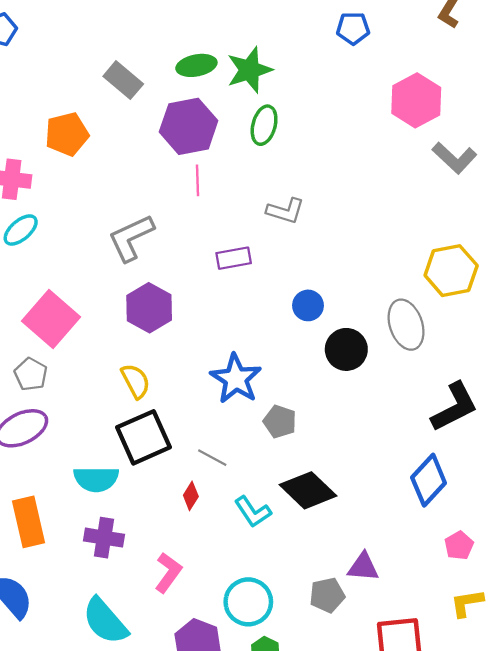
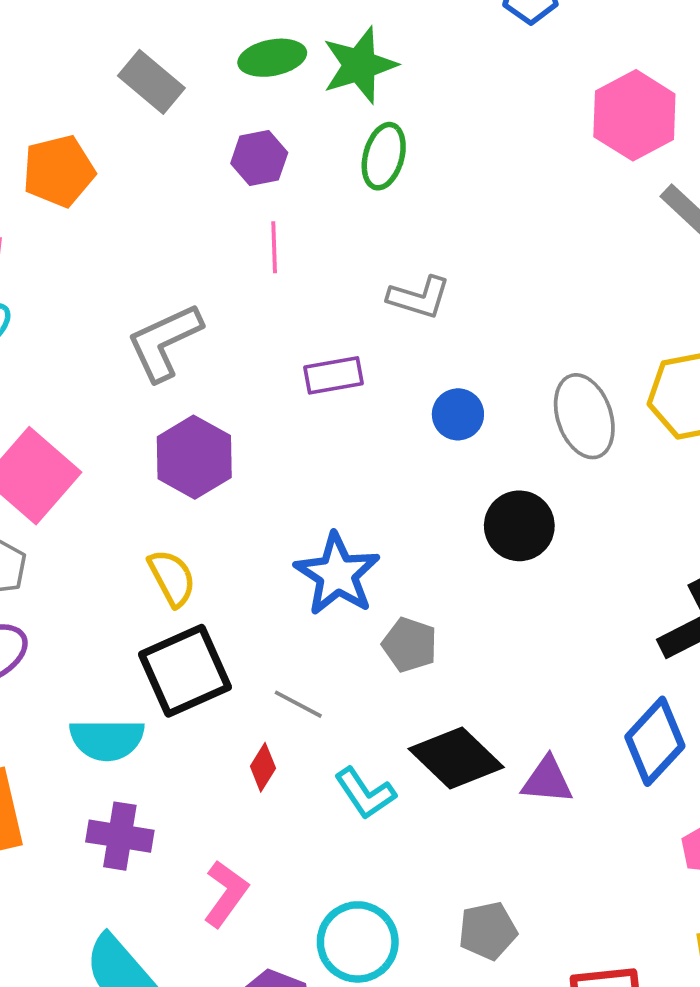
purple hexagon: (189, 126) -> (259, 158), size x0.6
blue circle: (308, 305) -> (458, 414), moved
gray ellipse: (406, 325) -> (584, 416), moved
purple triangle: (363, 567) -> (547, 780), moved

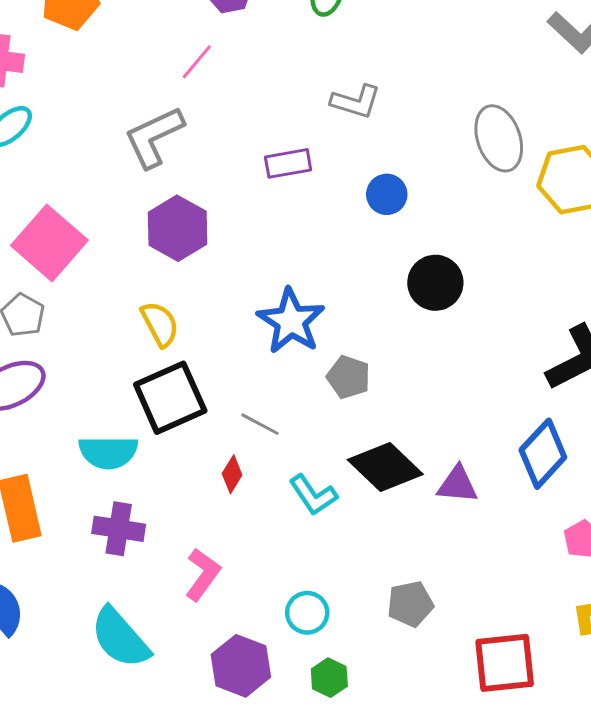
pink line: (274, 247) -> (197, 62), moved, turned 42
gray ellipse: (584, 416) -> (499, 138), moved
cyan circle: (358, 942) -> (307, 613), size x0.7

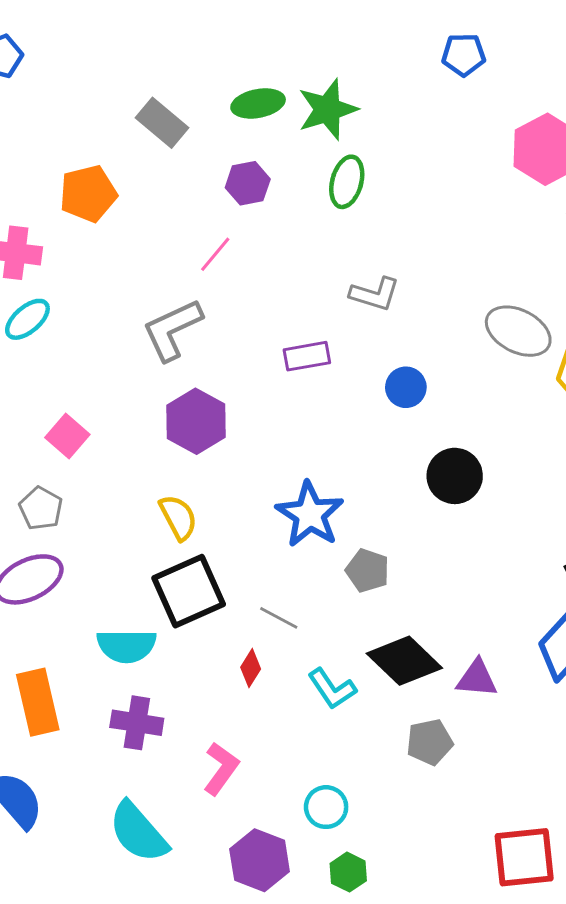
gray ellipse: (499, 138) -> (518, 331), turned -44
pink square: (49, 243) -> (67, 436), size x0.6
gray pentagon: (410, 604) -> (430, 742), moved

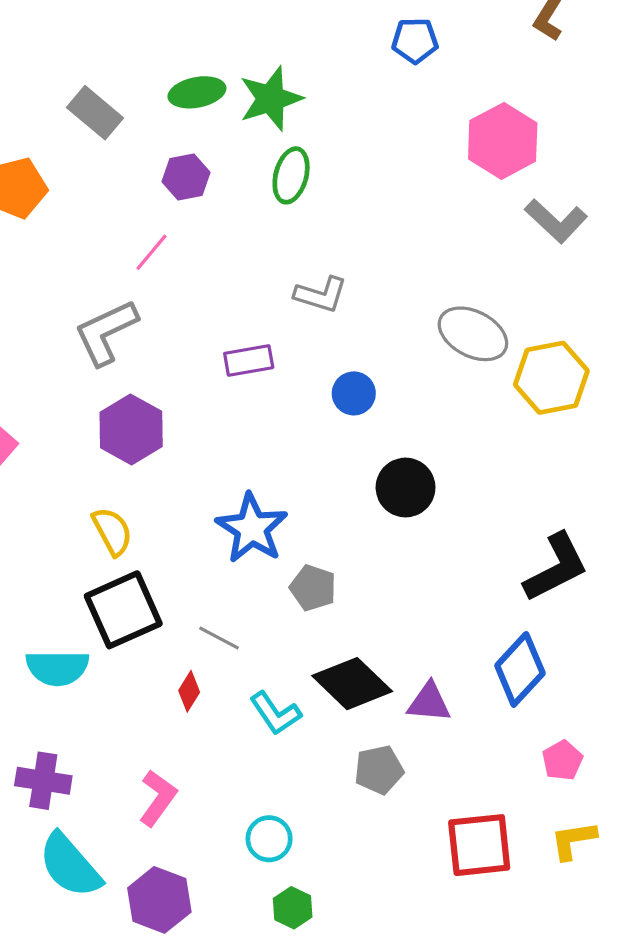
purple cross: (137, 723) -> (43, 781), moved
red square: (524, 857) -> (479, 845), moved
purple hexagon: (260, 860) -> (159, 900), moved

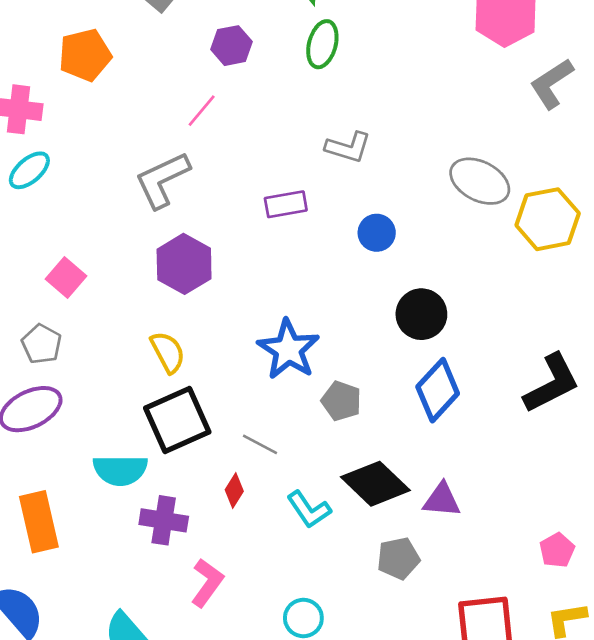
gray L-shape: (556, 221) -> (552, 84), turned 104
blue diamond: (520, 669) -> (438, 390), moved
purple cross: (43, 781) -> (164, 520), moved

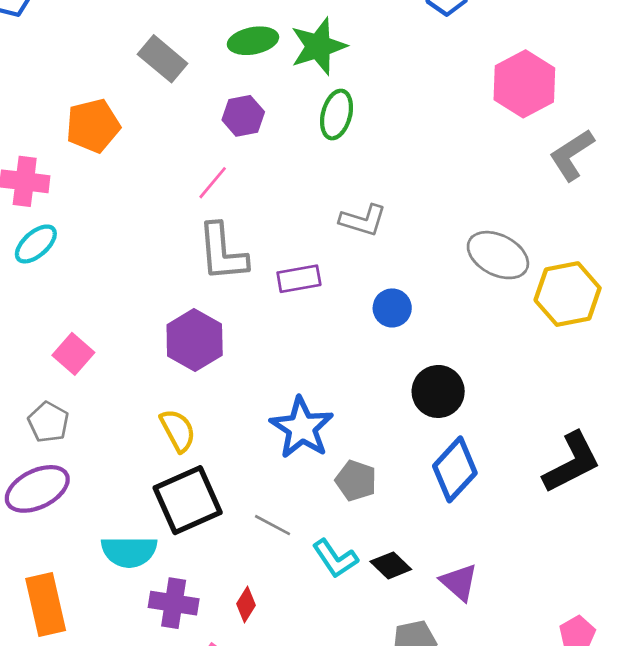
gray L-shape: (162, 180) -> (222, 252), moved, turned -70
black diamond: (375, 484) -> (391, 565), size x0.6
red diamond: (234, 490) -> (246, 604), moved
purple triangle: (442, 500) -> (459, 582), turned 36
cyan L-shape: (309, 509) -> (335, 559), moved

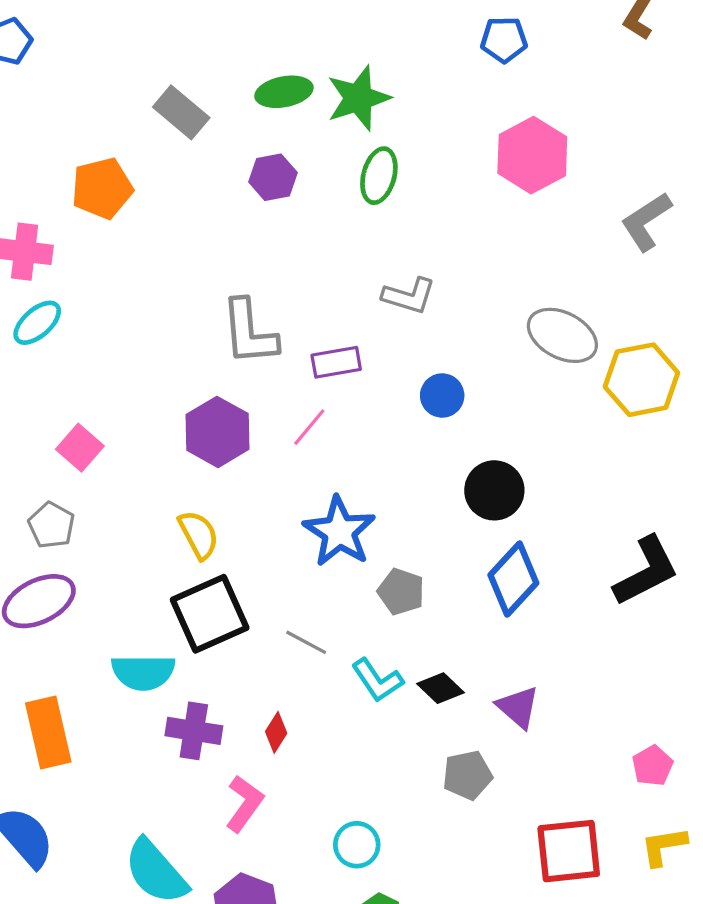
pink hexagon: (524, 84) -> (532, 155), moved
pink line: (213, 183) -> (309, 427), moved

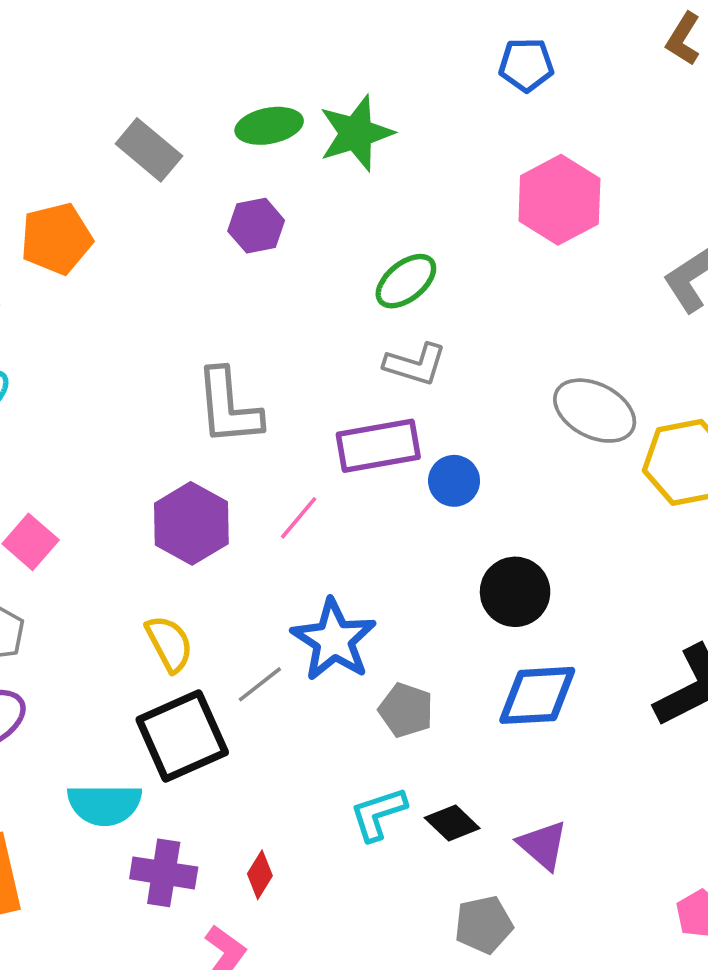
green ellipse: (379, 176) -> (406, 281), moved, turned 36
purple rectangle: (336, 362) -> (378, 446), moved, size x1.4
blue diamond: (513, 579) -> (537, 695), turned 44
gray line: (306, 642) -> (260, 684), moved, turned -66
cyan L-shape: (377, 680) -> (378, 814), turned 106

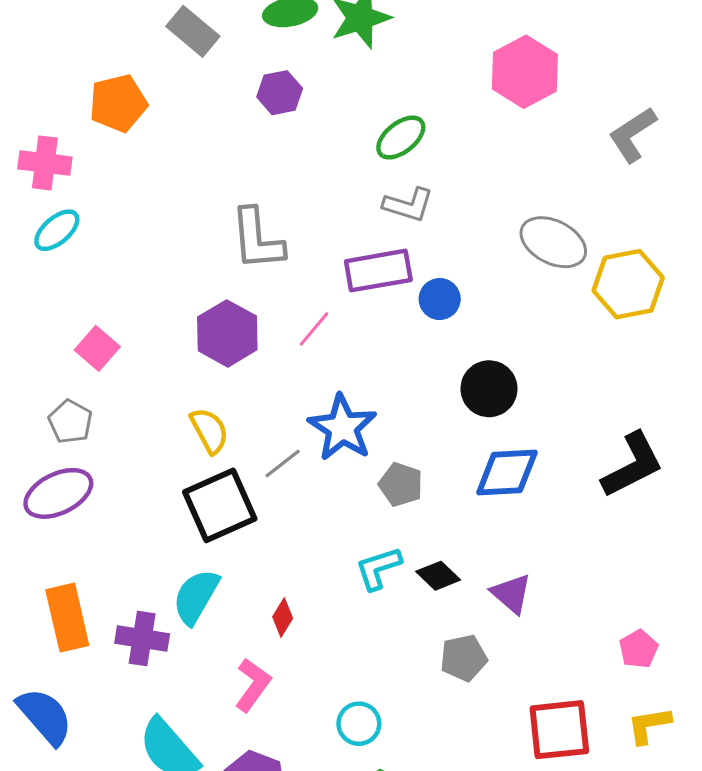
cyan semicircle: (105, 804) -> (196, 597), moved, turned 120
purple cross: (164, 873) -> (142, 638), moved

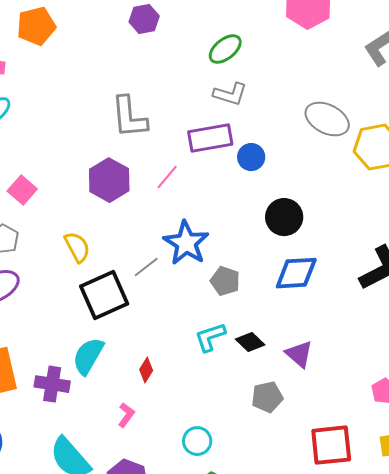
yellow semicircle: (209, 431) -> (77, 247), moved
pink L-shape: (253, 685) -> (126, 415), size x0.7

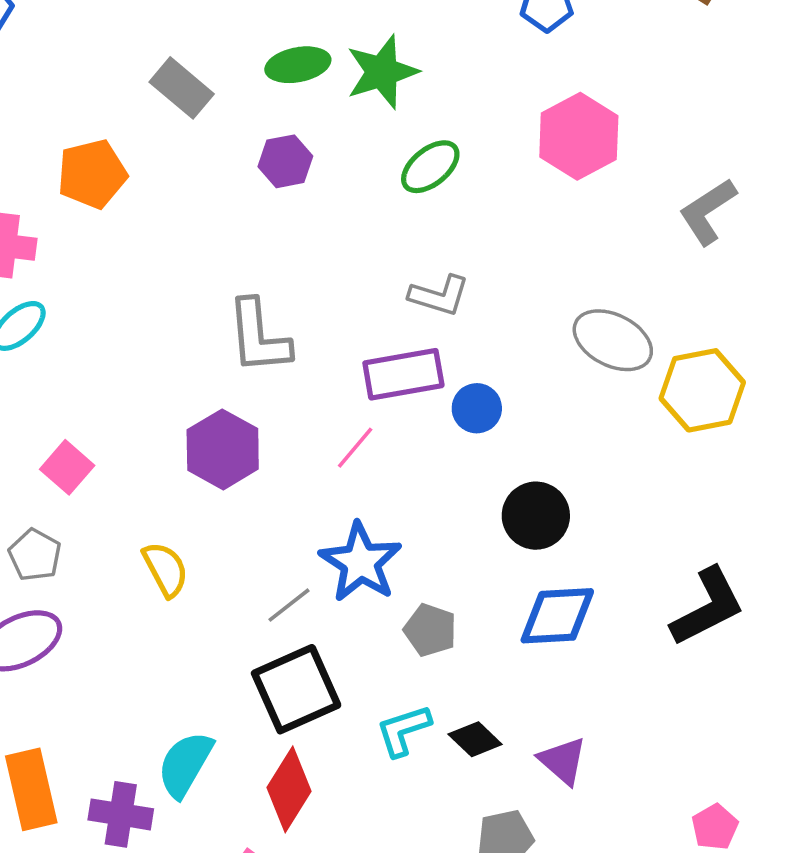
green ellipse: (225, 49) -> (430, 167), moved
pink line: (167, 177) -> (355, 448), moved
black square: (104, 295) -> (296, 689), moved
red diamond: (146, 370) -> (289, 789), size x1.8

